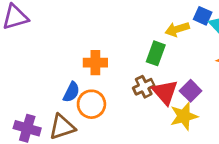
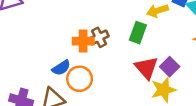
brown cross: (144, 87) -> (99, 37), moved
blue semicircle: (71, 92) -> (61, 68), turned 30

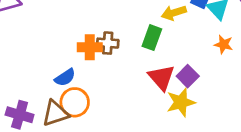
brown cross: (99, 37) -> (108, 43), turned 30
orange circle: (80, 79) -> (75, 102), moved

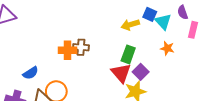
green rectangle: (152, 38) -> (128, 54), moved
blue semicircle: (65, 78) -> (31, 73), moved

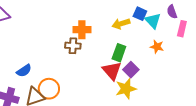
orange cross: (68, 50) -> (82, 30), moved

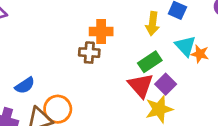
cyan triangle: (153, 21) -> (185, 46), moved
yellow arrow: (121, 24) -> (152, 24), turned -66
green rectangle: (119, 53) -> (150, 62), turned 36

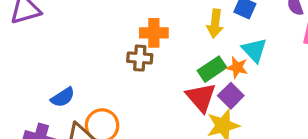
orange star: (200, 54) -> (237, 67), moved

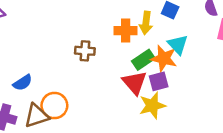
orange cross: (154, 33) -> (126, 31), moved
orange star: (237, 67) -> (164, 58), size x1.5
purple square: (231, 96) -> (159, 81), turned 30

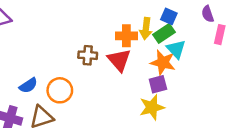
green rectangle: (143, 60) -> (164, 33), moved
red triangle: (134, 83) -> (119, 60), moved
orange circle: (54, 106) -> (60, 90), moved

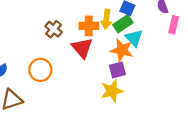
brown cross: (88, 55) -> (54, 29), moved, turned 35
orange circle: (60, 90) -> (40, 70), moved

